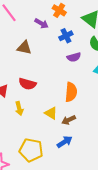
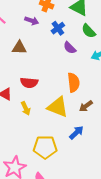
purple semicircle: (74, 57) -> (70, 48), turned 72
yellow triangle: (51, 113) -> (58, 107), size x1.6
brown arrow: (69, 120) -> (86, 106), moved

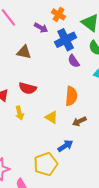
blue cross: (58, 28) -> (66, 40), size x1.5
yellow triangle: (58, 107) -> (51, 117), size x0.6
yellow pentagon: (45, 147) -> (46, 164), moved, turned -30

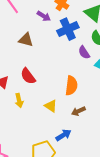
purple semicircle: (74, 61) -> (84, 52), moved
red semicircle: (28, 88) -> (28, 76), turned 36

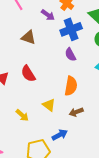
purple semicircle: (84, 52) -> (70, 55), moved
yellow arrow: (19, 100) -> (22, 115), moved, turned -40

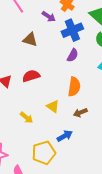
purple semicircle: (70, 55) -> (73, 55), turned -120
red semicircle: (28, 74) -> (31, 76), turned 108

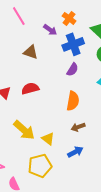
yellow triangle: (53, 106) -> (48, 139), moved
yellow arrow: (27, 118) -> (24, 130), size x1.6
blue arrow: (65, 136) -> (75, 152), moved

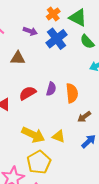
orange cross: (69, 18) -> (53, 14), moved, turned 32
purple semicircle: (73, 70) -> (51, 89), moved
yellow pentagon: (40, 166) -> (39, 162), moved

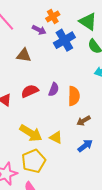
orange cross: (53, 14) -> (53, 16), moved

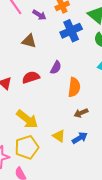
purple arrow: (39, 30) -> (39, 15), moved
purple semicircle: (54, 89) -> (56, 68), moved
yellow triangle: (56, 137) -> (59, 136), moved

